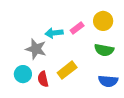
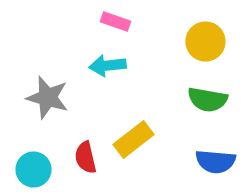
pink rectangle: (77, 28) -> (116, 22), moved, turned 56
gray star: (36, 49) -> (48, 98), moved
cyan circle: (23, 74) -> (34, 169), moved

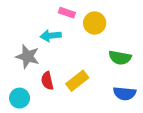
yellow circle: (205, 42) -> (95, 23), moved
cyan arrow: (108, 66) -> (51, 36), moved
red semicircle: (86, 157) -> (47, 81), moved

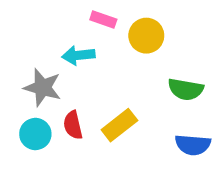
cyan circle: (20, 98) -> (35, 134), moved

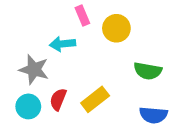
pink rectangle: (103, 20) -> (82, 15), turned 48
red semicircle: (73, 125) -> (58, 99), turned 35

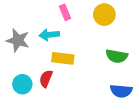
yellow circle: (116, 28) -> (104, 15), moved
gray star: (34, 70) -> (18, 40), moved
yellow rectangle: (95, 99) -> (63, 58), moved, turned 45

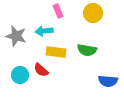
green semicircle: (117, 56) -> (87, 50), moved
red semicircle: (46, 79) -> (41, 70), turned -70

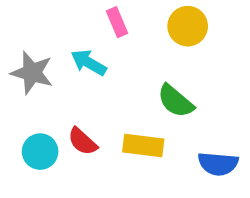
cyan arrow: (44, 31) -> (89, 63), turned 36
green semicircle: (87, 50) -> (176, 101), turned 30
yellow rectangle: (56, 52) -> (143, 146), moved

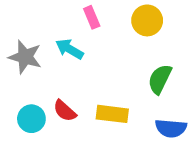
green semicircle: (176, 101) -> (160, 79), moved, turned 76

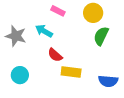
pink rectangle: (92, 17) -> (58, 11), turned -40
green semicircle: (160, 79) -> (101, 36), moved
red semicircle: (65, 111) -> (55, 55), moved

